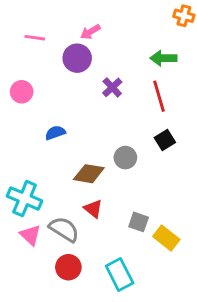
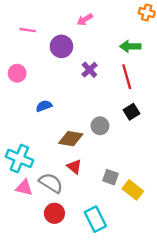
pink arrow: (90, 32) -> (85, 20), moved
pink triangle: (30, 235) -> (24, 188), turned -30

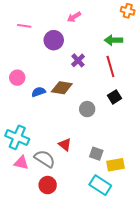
pink circle: (17, 73) -> (17, 78), moved
brown diamond: (71, 139) -> (62, 88), moved
yellow rectangle: (133, 190) -> (116, 165), turned -48
cyan rectangle: (95, 219) -> (100, 185), moved, turned -30

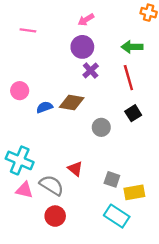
purple circle: (54, 40) -> (82, 47), moved

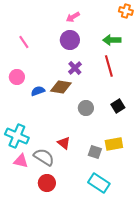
pink line: (28, 30) -> (24, 42), moved, turned 48
purple cross: (91, 71) -> (75, 68), moved
black square: (133, 113) -> (118, 106), moved
yellow rectangle: (134, 192) -> (114, 144), moved

